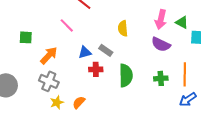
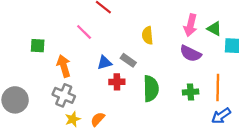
orange arrow: (49, 55) -> (64, 66), turned -60

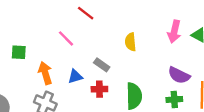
purple semicircle: (191, 54) -> (179, 75), moved
gray rectangle: (128, 60) -> (102, 65), moved
blue triangle: (104, 63) -> (75, 76), moved

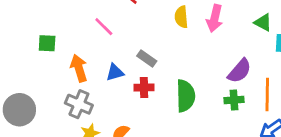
pink arrow: (174, 32) -> (215, 18), moved
yellow semicircle: (131, 42) -> (181, 17), moved
purple semicircle: (179, 75) -> (240, 71), turned -75

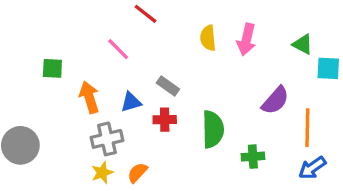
green cross: (234, 100) -> (253, 157), moved
gray cross: (79, 104) -> (107, 139), moved, turned -36

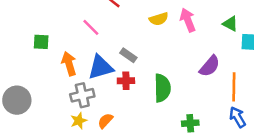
yellow semicircle: (208, 38) -> (159, 19), turned -102
pink arrow: (246, 40) -> (188, 20), turned 145
blue triangle: (131, 102) -> (100, 67), size x1.6
green cross: (253, 157) -> (190, 123), moved
blue arrow: (312, 168) -> (238, 117), turned 95

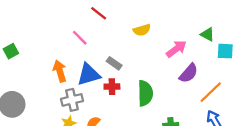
pink arrow: (188, 20) -> (176, 49), moved, turned 75
green square: (41, 42) -> (11, 51), moved, turned -32
orange line: (234, 87) -> (211, 92), turned 45

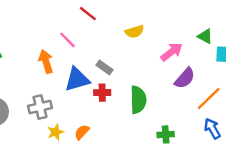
orange arrow: (60, 71) -> (46, 61), moved
gray cross: (72, 100) -> (40, 107), moved

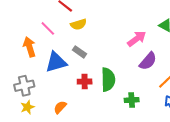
yellow semicircle: (135, 32) -> (78, 24), moved
red cross: (102, 93) -> (85, 82), moved
yellow star: (56, 132) -> (27, 107), moved
green cross: (166, 134) -> (132, 100), moved

